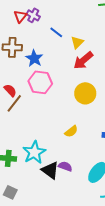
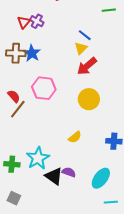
blue line: (56, 32) -> (85, 35), moved
blue star: (34, 58) -> (32, 53), moved

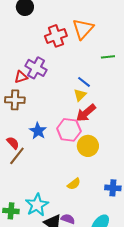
purple cross: (37, 21) -> (36, 68), size x1.5
red triangle: (24, 22) -> (21, 77), moved, turned 32
blue star: (32, 53) -> (38, 131), moved
pink hexagon: (44, 88) -> (69, 130), moved

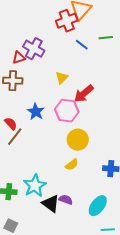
red cross: (56, 36) -> (67, 21), moved
blue line: (84, 82) -> (82, 45), moved
yellow triangle: (80, 95) -> (62, 78), moved
yellow circle: (88, 146) -> (78, 140), moved

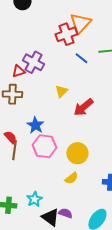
pink hexagon: (67, 111) -> (44, 146), moved
brown line: (15, 137) -> (14, 150), turned -30
cyan star: (35, 186) -> (34, 199), size x0.7

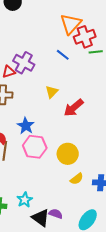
red cross: (66, 34) -> (85, 37), moved
blue line: (81, 58) -> (63, 55), moved
yellow semicircle: (71, 178) -> (77, 179), moved

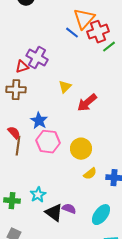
green line: (96, 52) -> (109, 47), turned -32
blue line: (63, 55) -> (72, 33), moved

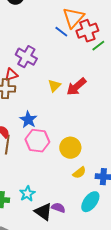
red triangle: (22, 67) -> (11, 75), moved
red arrow: (87, 103) -> (76, 87), moved
cyan ellipse: (101, 215) -> (90, 202), moved

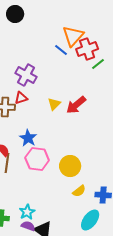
red triangle: (11, 75) -> (21, 98), moved
purple semicircle: (58, 208) -> (28, 226), moved

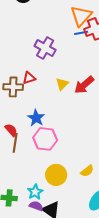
blue line: (61, 50) -> (81, 33), moved, turned -48
purple cross: (26, 75) -> (45, 48), moved
yellow circle: (70, 166) -> (56, 175), moved

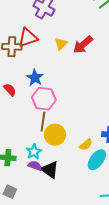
red triangle: (29, 78) -> (28, 38), size x1.5
brown line: (15, 143) -> (43, 122), moved
yellow semicircle: (87, 171) -> (86, 145), moved

